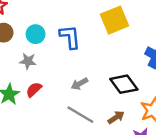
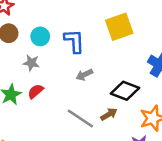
gray arrow: (79, 84) -> (84, 75), moved
black diamond: (124, 84) -> (125, 91), turned -36
brown arrow: (116, 117) -> (109, 114), moved

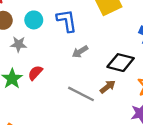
gray star: (31, 63) -> (19, 44), moved

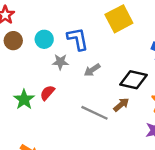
gray star: (19, 44) -> (60, 62), moved

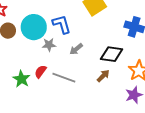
cyan circle: (44, 39) -> (34, 27), size x1.6
gray line: (94, 113) -> (64, 78), moved

